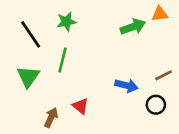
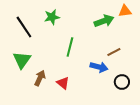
green line: (63, 60) -> (70, 47), moved
brown line: (164, 75) -> (114, 52), moved
brown arrow: (51, 117) -> (40, 78), moved

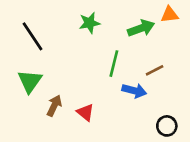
green star: (52, 17) -> (89, 23), moved
green line: (70, 47) -> (114, 64), moved
black circle: (122, 82) -> (167, 126), moved

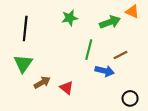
orange triangle: (170, 15) -> (132, 12), turned 32
black line: (33, 36) -> (25, 28), turned 40
brown arrow: (54, 106) -> (42, 83), turned 35

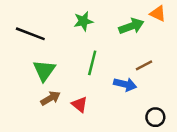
black line: (25, 28) -> (30, 34), turned -75
green line: (89, 50) -> (92, 63), moved
green triangle: (23, 63) -> (44, 70), moved

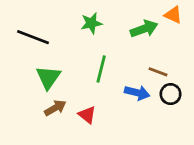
brown line: (144, 65) -> (158, 72), turned 48
black circle: (155, 117) -> (171, 94), moved

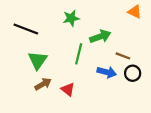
green arrow: (144, 29) -> (100, 37), moved

